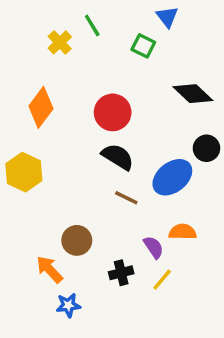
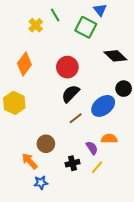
green square: (143, 46) -> (86, 27), size x1.5
black semicircle: (118, 157) -> (70, 94), turned -78
brown line: (126, 198) -> (76, 118), turned -64

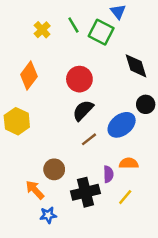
green line: (55, 15) -> (73, 25), moved
black diamond: (115, 56) -> (136, 66), turned 30
purple semicircle: (92, 148) -> (108, 174), turned 32
black cross: (72, 163) -> (85, 192), size x1.6
yellow line: (97, 167) -> (125, 197), moved

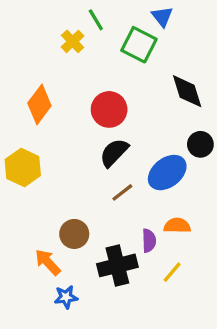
green line: (73, 25) -> (96, 20), moved
yellow cross: (42, 30) -> (73, 41), moved

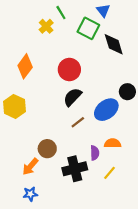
black diamond: (187, 91) -> (114, 44), moved
orange arrow: (48, 262) -> (30, 167), turned -96
blue star: (66, 297) -> (30, 194), moved

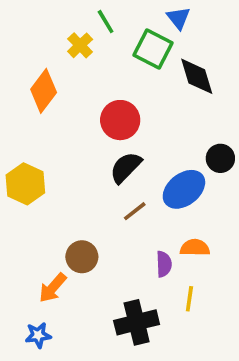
orange diamond: (25, 66) -> (44, 91), moved
black cross: (75, 169) -> (137, 322), moved
yellow line: (109, 173) -> (189, 299), turned -32
blue star: (30, 194) -> (38, 335), moved

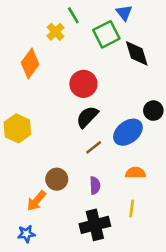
green square: (153, 49) -> (106, 34), turned 36
purple semicircle: (164, 264) -> (95, 186), moved

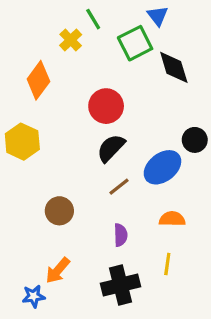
yellow hexagon: (17, 128) -> (22, 142), moved
brown circle: (57, 179) -> (59, 211), moved
orange arrow: (36, 201) -> (58, 270), moved

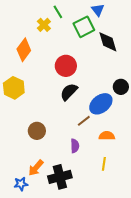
brown line: (119, 187) -> (84, 121), moved
black cross: (121, 285) -> (60, 177), moved

